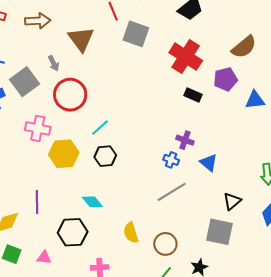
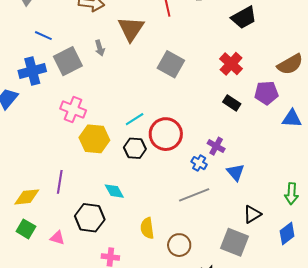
gray square: (136, 34) -> (171, 64), moved
red cross: (186, 57) -> (231, 64), size x0.7
red circle: (70, 95) -> (166, 134), moved

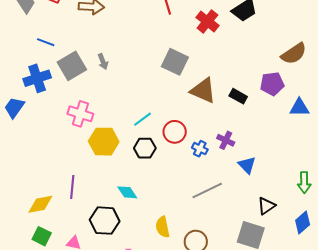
brown triangle: (131, 29) -> (203, 91), moved, turned -36
gray arrow: (100, 48) -> (103, 62), moved
red cross: (231, 64) -> (207, 21), moved
red circle: (166, 134) -> (175, 132), size x0.7
blue cross: (199, 163) -> (200, 149), moved

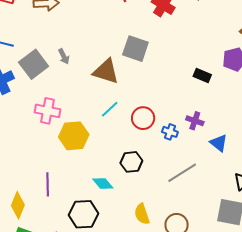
brown triangle: (203, 91) -> (106, 71), moved
black hexagon: (145, 148) -> (131, 162), moved
yellow diamond: (40, 204) -> (18, 205), turned -52

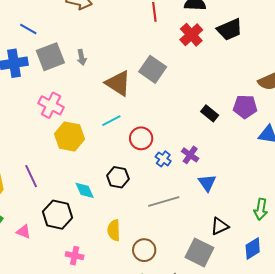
purple line: (48, 184) -> (31, 176), turned -40

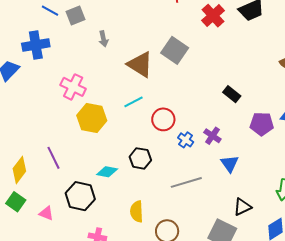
gray square: (50, 57) -> (76, 15), moved, size x0.7
purple pentagon: (245, 107) -> (262, 124), moved
cyan diamond: (85, 190) -> (107, 172), turned -55

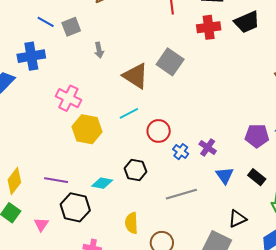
red cross: (213, 16) -> (209, 27), turned 35
black rectangle: (232, 94) -> (257, 177), moved
purple line: (54, 158) -> (56, 180), moved, turned -55
pink triangle: (46, 213) -> (41, 225), turned 42

